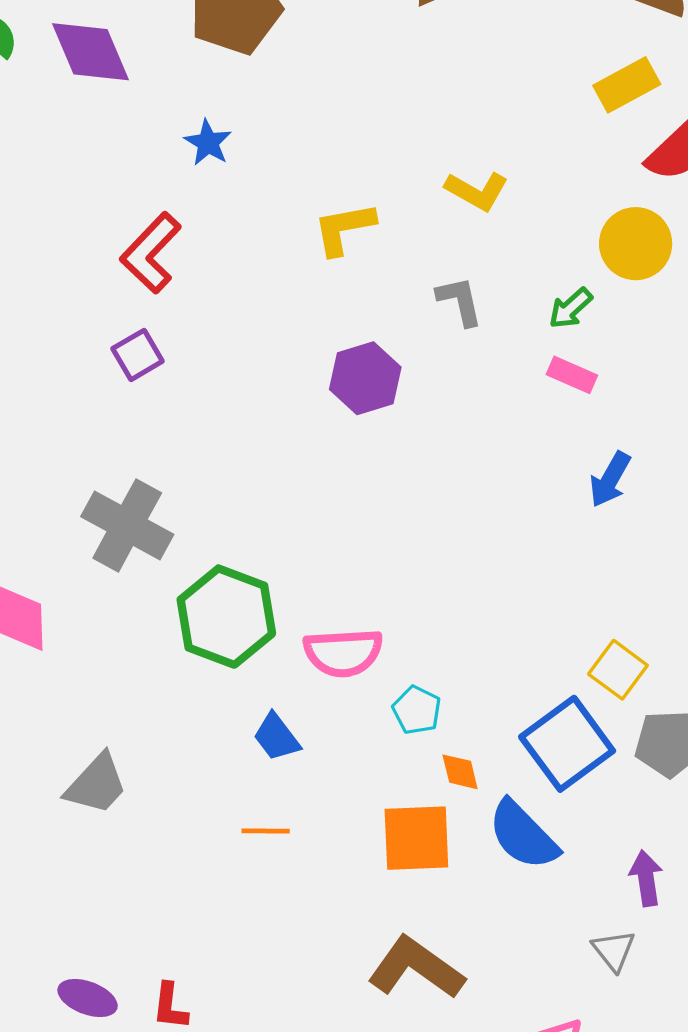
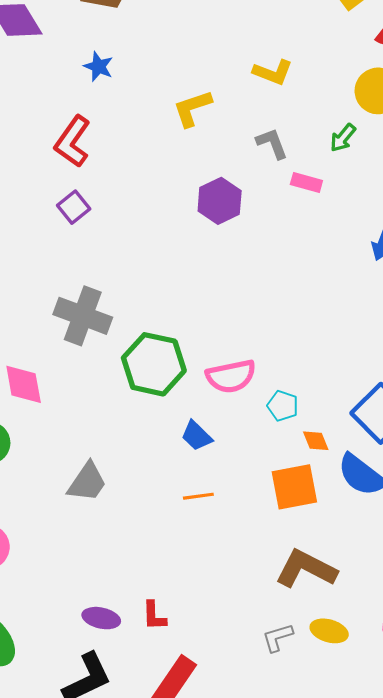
pink rectangle: (572, 375) -> (306, 183), moved

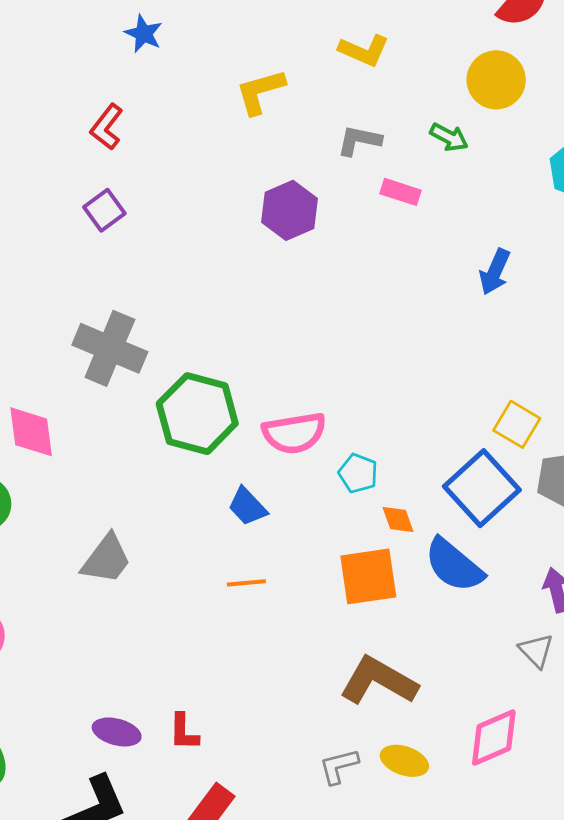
green arrow: (343, 138) -> (449, 137), turned -104
red L-shape: (73, 141) -> (107, 127), size x0.7
gray L-shape: (272, 143) -> (359, 140), turned -60

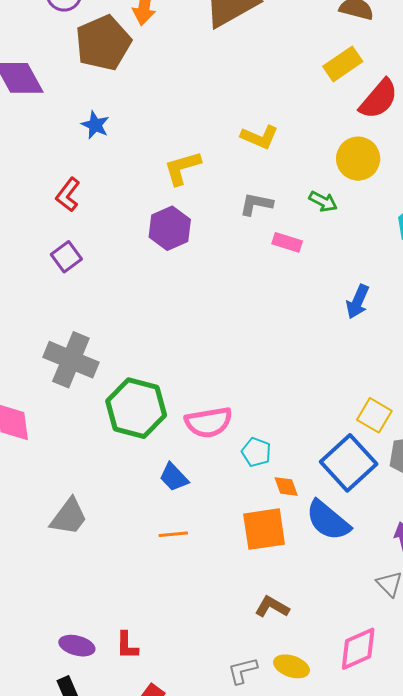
purple hexagon: (290, 210) -> (170, 228), moved
brown L-shape: (379, 681) -> (272, 607), size x0.6

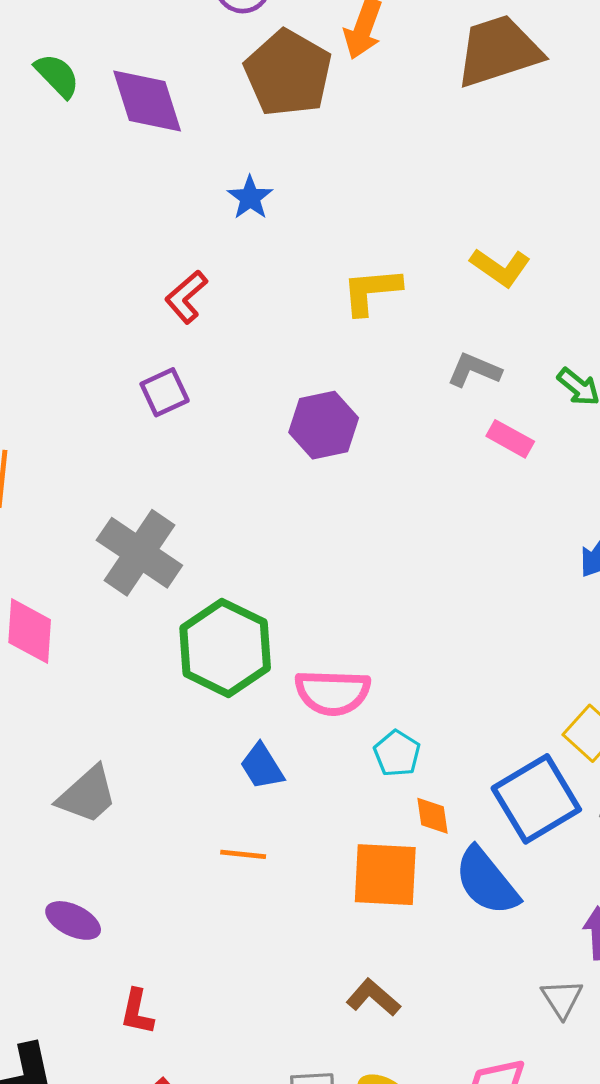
brown pentagon: (103, 43) -> (288, 73), turned -30
purple hexagon: (170, 228) -> (324, 425), moved
purple ellipse: (77, 646) -> (73, 920), moved

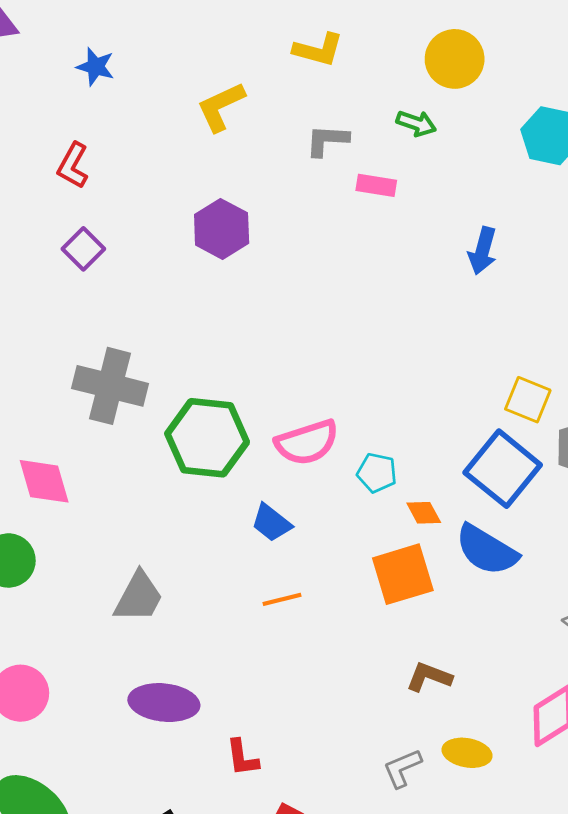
purple ellipse: (73, 920) -> (164, 703), size x1.4

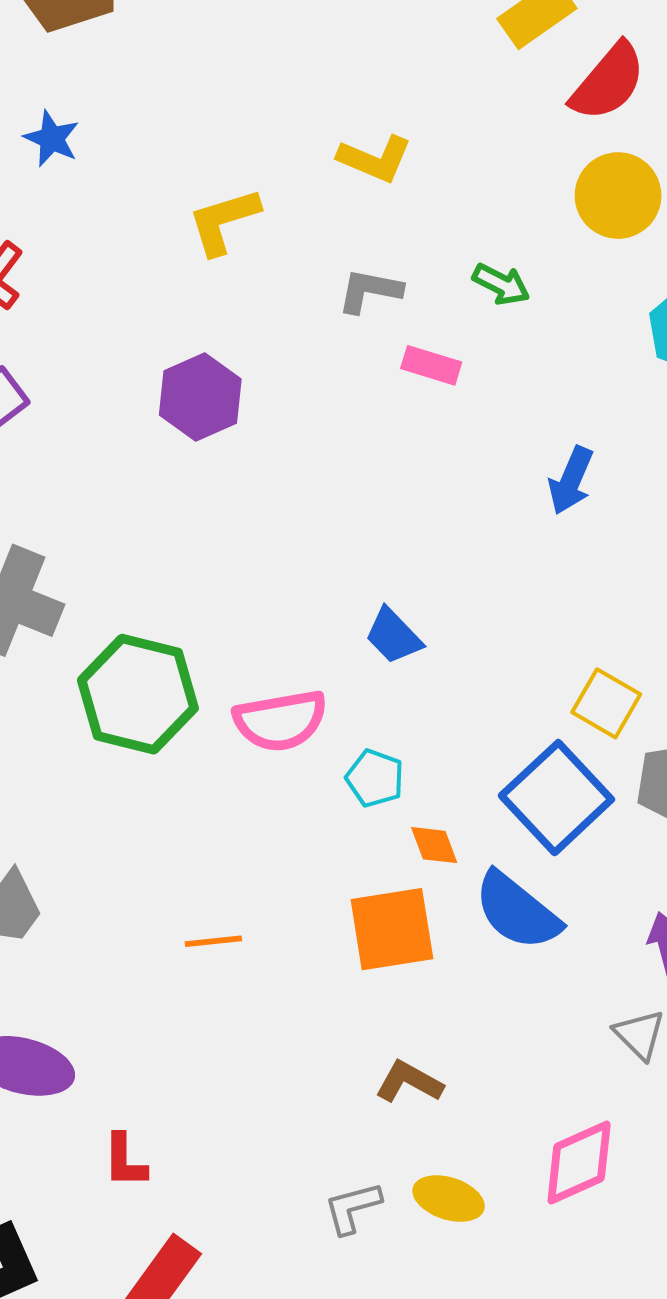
yellow circle: (455, 59) -> (618, 196), moved
blue trapezoid: (271, 523) -> (393, 636), moved

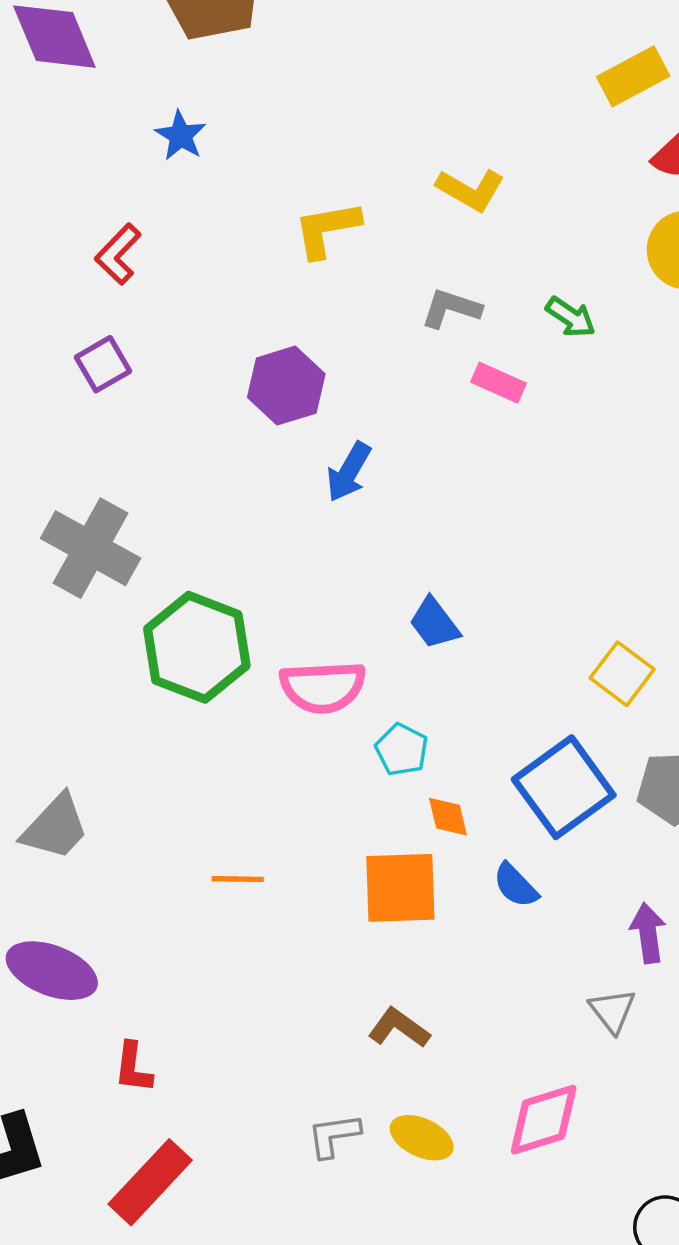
blue arrow: (571, 480) -> (349, 472), moved
yellow square: (606, 703) -> (622, 674), moved
blue semicircle: (517, 911) -> (516, 885), size x0.6

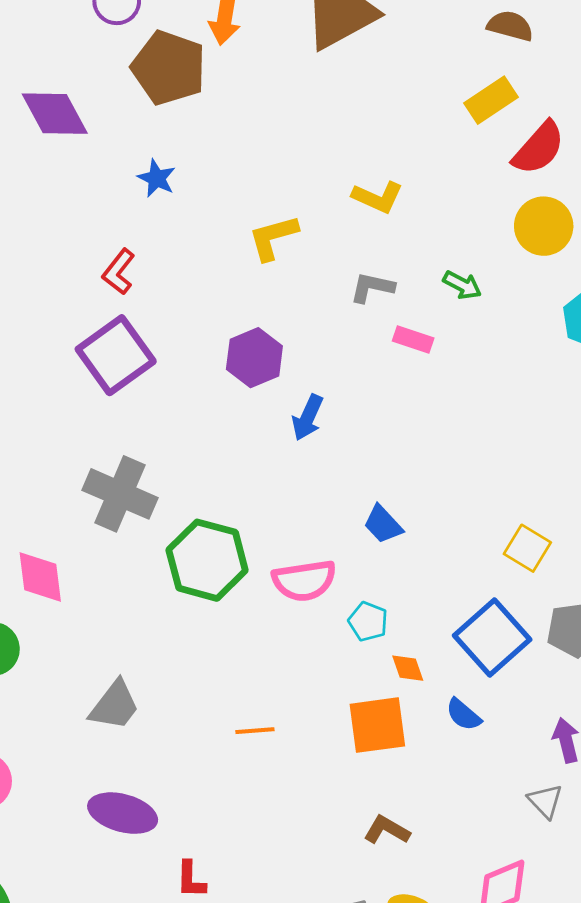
purple square: (103, 364) -> (116, 355), size x1.8

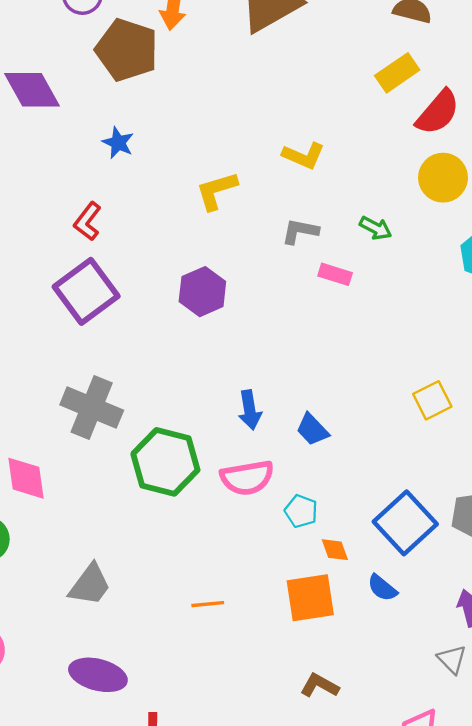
blue arrow: (308, 418) -> (250, 410), moved, turned -33
yellow square: (527, 548) -> (432, 400), moved, turned 33

